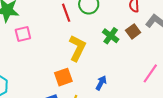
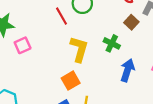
green cross: (111, 36) -> (112, 43), moved
blue arrow: (101, 83) -> (127, 70), moved, size x1.5

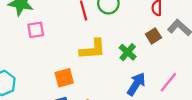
yellow L-shape: (79, 49) -> (93, 49), turned 55
orange square: (71, 81) -> (64, 78), moved

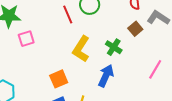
yellow L-shape: (93, 49) -> (81, 49), turned 135
blue arrow: (136, 84) -> (106, 76), moved

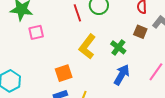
brown square: (135, 29) -> (140, 32), turned -32
blue arrow: (106, 76) -> (122, 75), moved

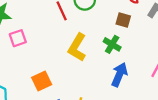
brown square: (140, 32) -> (123, 20), moved
orange square: (64, 73) -> (42, 81), moved

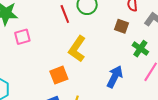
green cross: (112, 44) -> (140, 49), moved
orange square: (42, 81) -> (59, 75), moved

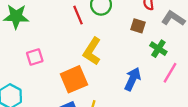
pink square: (22, 37) -> (35, 57), moved
orange square: (59, 75) -> (74, 79), size x1.4

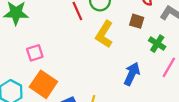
yellow L-shape: (92, 51) -> (104, 34), moved
orange square: (74, 79) -> (43, 84), moved, turned -32

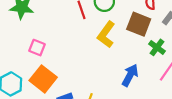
brown square: (137, 21) -> (139, 24), size x1.6
pink square: (35, 53) -> (37, 48), turned 35

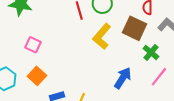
orange square: (43, 79) -> (37, 76), size x0.7

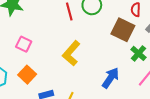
yellow L-shape: (102, 36) -> (71, 53), moved

